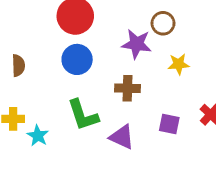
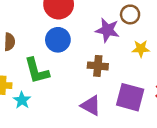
green L-shape: (83, 115) -> (37, 71), moved
purple square: (169, 124) -> (130, 97), size x1.6

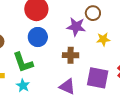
cyan star: (22, 100) -> (23, 85), moved

